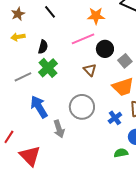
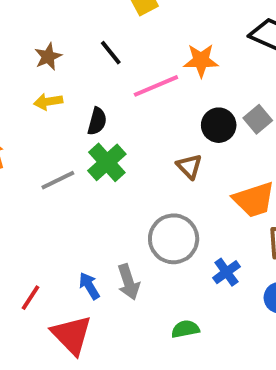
pink line: (83, 39) -> (156, 86), moved
gray square: (125, 61) -> (258, 119), moved
blue arrow: (39, 107) -> (89, 286), moved, size x0.6
blue cross: (115, 118) -> (226, 272), moved
green semicircle: (121, 153) -> (185, 329), moved

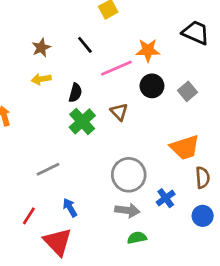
black circle: (219, 125) -> (152, 86), moved
brown triangle: (189, 166) -> (119, 112), moved
gray line: (58, 180) -> (48, 169), moved
gray arrow: (128, 282) -> (127, 210), moved, turned -65

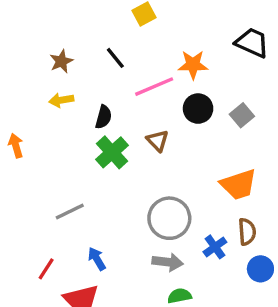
brown semicircle: (203, 178) -> (247, 232), moved

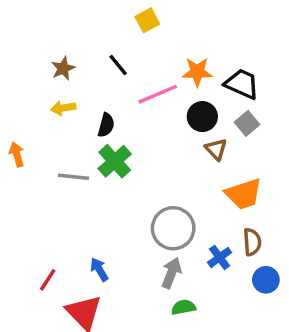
black trapezoid: (252, 43) -> (242, 84), moved
brown triangle: (158, 141) -> (216, 149), moved
gray line: (70, 211) -> (73, 177), moved, turned 32
gray arrow: (168, 262) -> (171, 273), turned -76

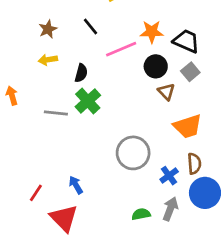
gray arrow: (171, 273) -> (170, 209), moved
blue circle: (266, 280) -> (205, 193), size x1.5

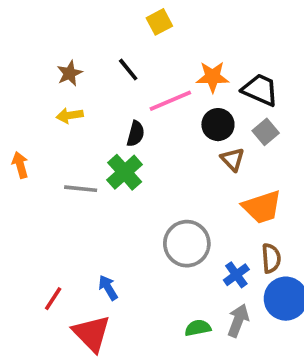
black semicircle: (81, 73) -> (136, 134), moved

